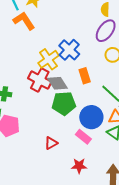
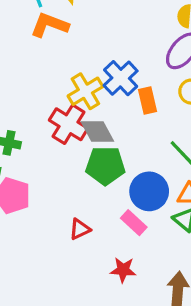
orange L-shape: (24, 21) -> (50, 25), turned -40
orange rectangle: (85, 76) -> (147, 101), moved

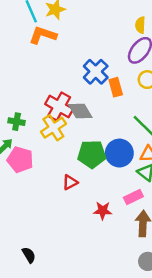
yellow cross: (85, 91) -> (53, 128), moved
green pentagon: (105, 166) -> (92, 154), moved
pink rectangle: (134, 223) -> (133, 197), moved, turned -66

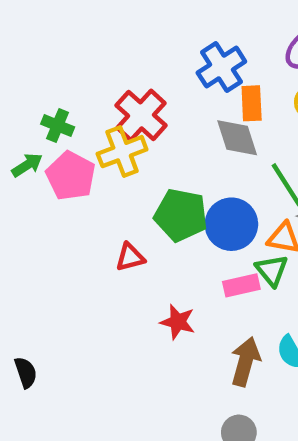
gray diamond: (80, 111) -> (237, 138), moved
pink pentagon: (20, 160) -> (71, 176), moved
pink rectangle: (133, 197) -> (241, 285), moved

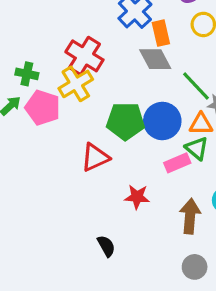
red triangle: (130, 257) -> (95, 157), size x1.4
black semicircle: (26, 372) -> (106, 246), moved

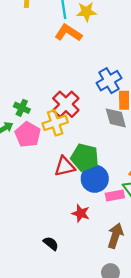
blue circle: (162, 121) -> (95, 179), moved
red triangle: (95, 157) -> (65, 166), moved
black semicircle: (106, 246) -> (51, 243), turned -35

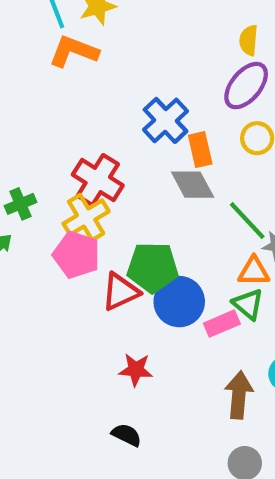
green cross: (22, 108) -> (21, 204), turned -35
pink pentagon: (28, 134) -> (76, 255), moved
red star: (81, 213) -> (136, 370), moved

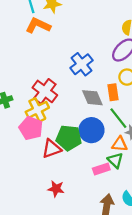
orange rectangle: (200, 150) -> (113, 92), moved
blue circle: (179, 302) -> (91, 130), moved

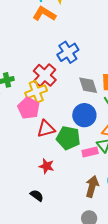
blue cross: (82, 64) -> (68, 52), moved
green pentagon: (69, 138) -> (68, 138), moved

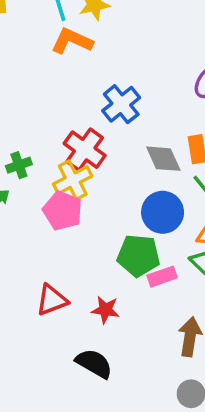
red triangle: (46, 129) -> (52, 300), moved
pink rectangle: (90, 152) -> (162, 277), moved
black semicircle: (37, 195) -> (94, 363), size x1.5

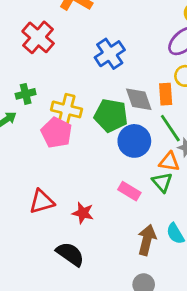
red cross: (85, 150) -> (38, 37), moved
yellow cross: (73, 180) -> (67, 109), turned 36
green pentagon: (138, 256) -> (111, 115), moved
pink rectangle: (162, 277) -> (129, 191), turned 45

